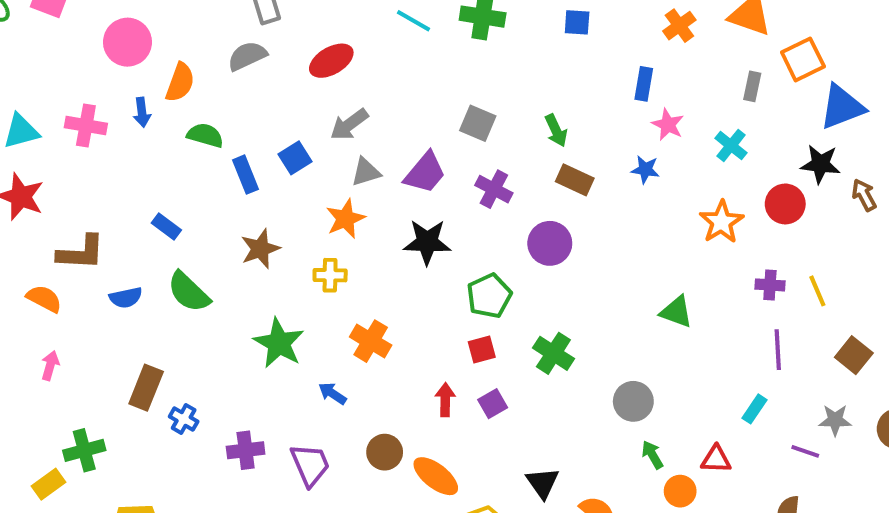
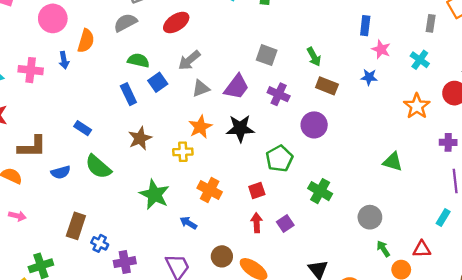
green semicircle: (205, 135) -> (138, 60), moved
orange star: (345, 219) -> (200, 127), moved
red square: (482, 350) -> (257, 190), moved
pink arrow: (50, 366) -> (17, 216), turned 91
purple cross: (246, 450) -> (125, 262), moved

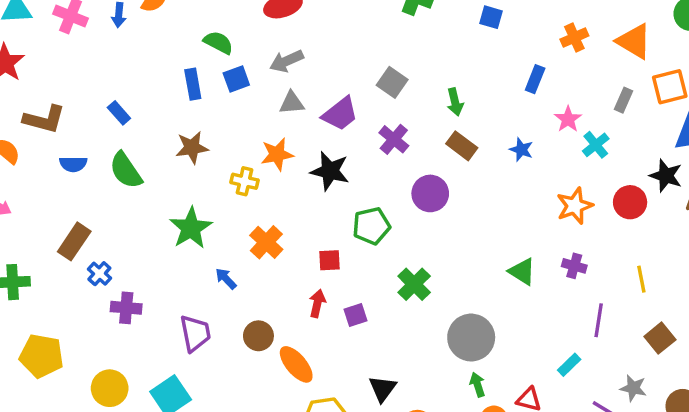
pink star: (381, 49) -> (568, 119), moved
purple cross: (448, 142) -> (574, 266), moved
gray circle: (370, 217) -> (471, 338), size x1.4

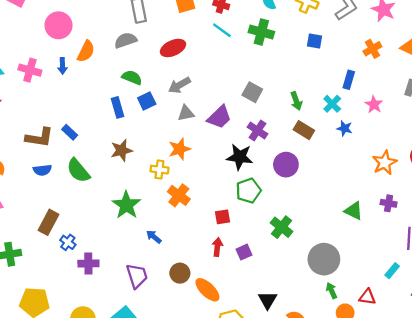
brown L-shape: (44, 119) -> (39, 138), moved
cyan cross: (596, 145) -> (332, 104), moved
black star: (330, 171) -> (240, 157), moved
orange cross: (266, 242) -> (179, 195), moved

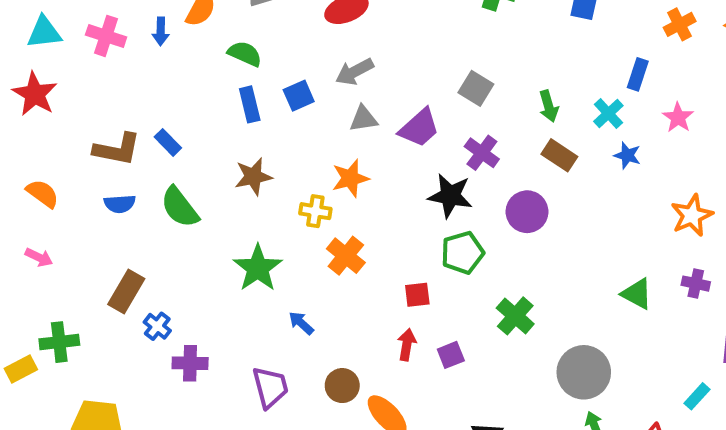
green semicircle: (132, 78) -> (245, 54), moved

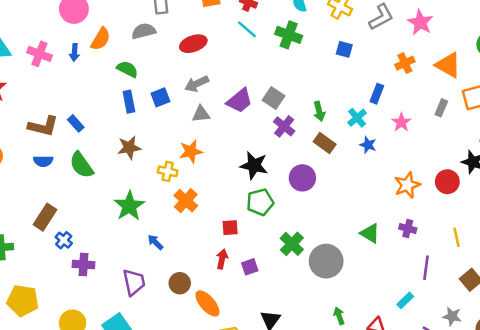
purple trapezoid: (419, 128) -> (240, 101), moved
purple cross: (482, 153) -> (284, 126), moved
gray circle: (584, 372) -> (326, 261), moved

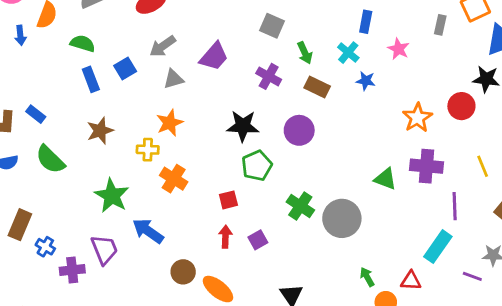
gray square: (273, 98) -> (272, 26), moved
purple cross: (408, 229) -> (427, 166), size x1.6
blue arrow: (155, 242) -> (148, 231), size x1.6
purple trapezoid: (134, 282) -> (104, 249), moved
cyan rectangle: (405, 300) -> (438, 247), size x1.6

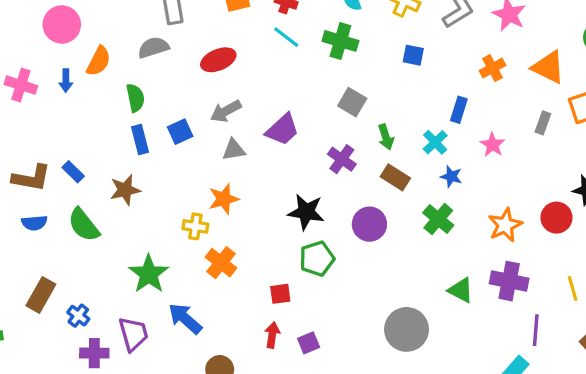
green semicircle: (83, 44) -> (135, 98), turned 55
brown star: (100, 131) -> (125, 190), moved
green cross: (300, 206) -> (438, 219), moved
blue cross: (45, 247) -> (78, 316), moved

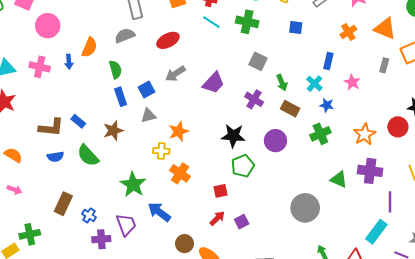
pink circle: (62, 24) -> (48, 26), moved
gray triangle: (234, 150) -> (149, 116), moved
green cross: (438, 219) -> (320, 134), turned 30
red arrow: (272, 335) -> (217, 218), turned 42

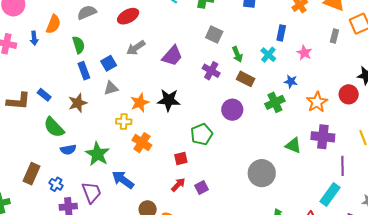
blue star: (327, 105) -> (291, 81), moved
black star: (233, 136) -> (169, 100), moved
blue semicircle: (55, 157) -> (68, 150), moved

